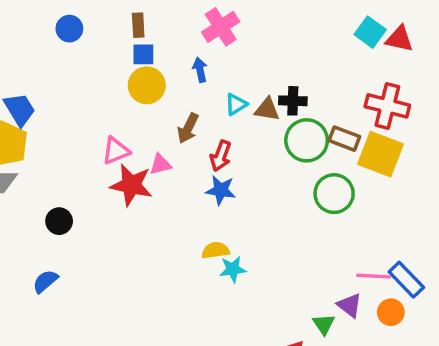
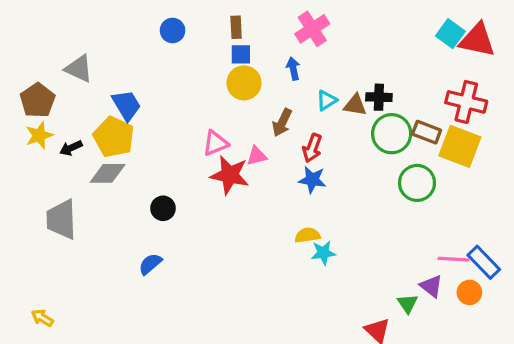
red triangle: (399, 39) -> (477, 40), size x1.4

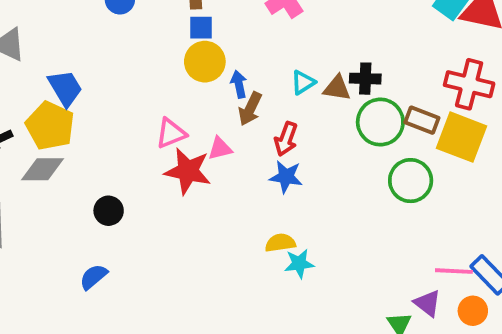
blue arrow: (293, 69) -> (239, 84), moved

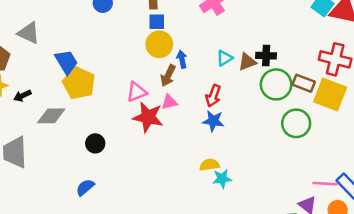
brown triangle: (337, 88) -> (247, 62), turned -30
brown arrow: (250, 109) -> (168, 76), moved
yellow pentagon: (50, 126) -> (79, 83), moved

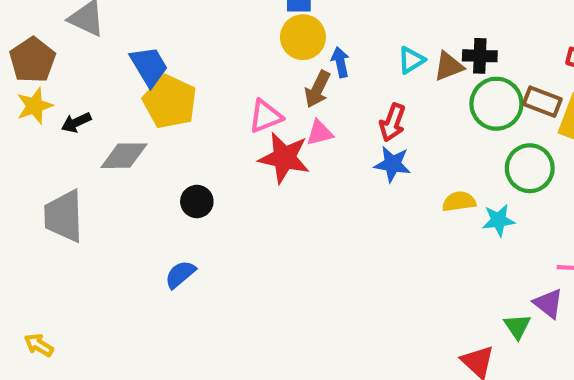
yellow semicircle: (209, 165) -> (459, 202), moved
cyan star: (222, 179) -> (499, 220), moved

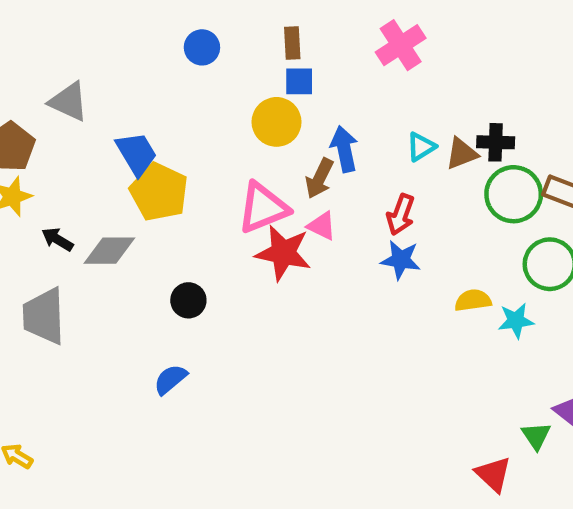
yellow circle: (303, 37) -> (276, 122), moved
blue arrow: (340, 62) -> (344, 149), size x1.4
pink triangle: (266, 116) -> (263, 208), size x1.4
black arrow: (76, 122) -> (57, 239), moved, turned 56
pink triangle: (320, 133) -> (322, 226), turned 40

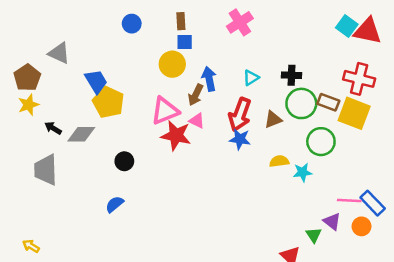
brown triangle: (462, 154) -> (273, 119), moved
red arrow: (401, 215) -> (240, 115), size x1.5

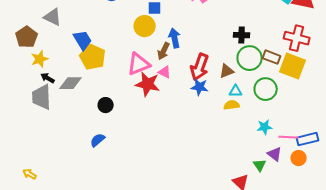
cyan triangle: (251, 78) -> (236, 91), moved, turned 32
yellow star: (28, 105) -> (40, 59), moved
gray trapezoid: (46, 170) -> (42, 97), moved
cyan star: (303, 172) -> (265, 127), moved
blue rectangle: (373, 203) -> (308, 139), turned -60

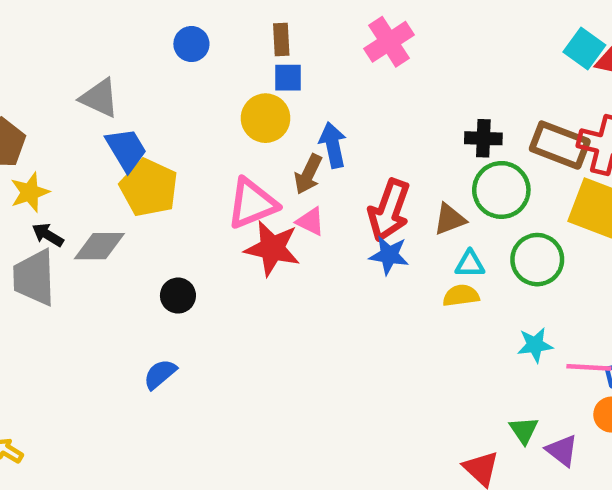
gray triangle: (53, 17) -> (99, 98), moved
brown rectangle: (272, 57) -> (560, 145), moved, size x1.4
purple triangle: (275, 154) -> (562, 450), moved

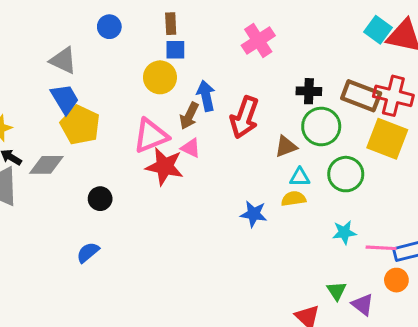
pink cross: (389, 42) -> (258, 41), moved
gray triangle: (99, 98) -> (63, 60), moved
red arrow: (389, 210) -> (244, 117), moved
blue star: (389, 255) -> (254, 214), moved

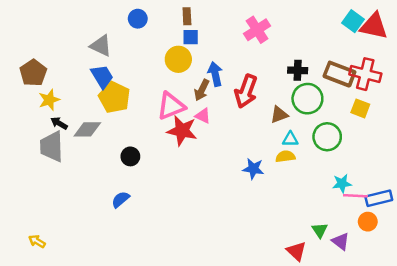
yellow square: (387, 139) -> (360, 108), size x0.6
cyan star: (344, 232) -> (342, 183), moved

